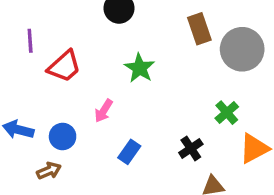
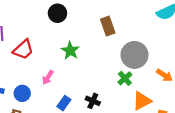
gray circle: (242, 49) -> (134, 55), moved
black cross: (191, 148) -> (93, 101), moved, turned -32

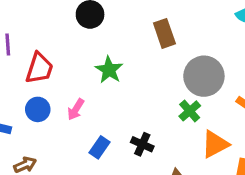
red trapezoid: (23, 50) -> (39, 68), turned -30
blue circle: (22, 93) -> (38, 109), moved

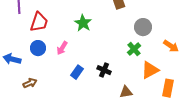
gray circle: (204, 76) -> (143, 27), size x0.7

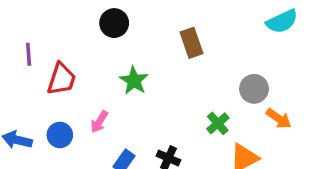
gray circle: (143, 27) -> (254, 89), moved
blue circle: (38, 48) -> (60, 135), moved

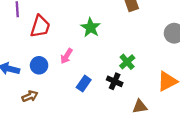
green cross: (218, 123) -> (127, 62), moved

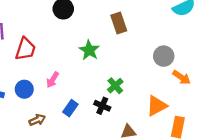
green star: (91, 28) -> (89, 50), moved
brown arrow: (30, 96) -> (37, 120), moved

